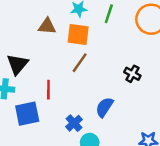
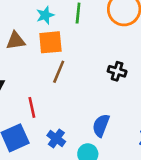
blue semicircle: (104, 107) -> (101, 125), moved
blue cross: (74, 123) -> (56, 138), moved

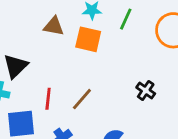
brown line: (59, 72) -> (82, 99), moved

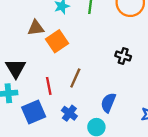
orange square: (88, 39) -> (57, 41), moved, turned -30

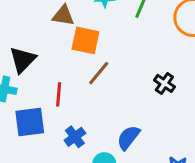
orange square: (57, 41) -> (85, 40), turned 30
brown line: (75, 78) -> (99, 73), moved

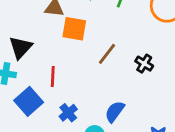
brown line: (99, 73) -> (107, 54), moved
blue square: (30, 122) -> (29, 101), turned -32

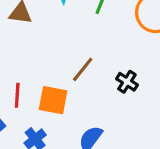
orange square: (74, 29) -> (53, 100), moved

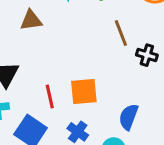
brown line: (83, 69) -> (121, 33), moved, turned -44

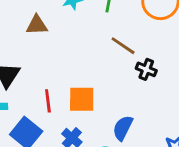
brown line: (121, 33) -> (123, 46), turned -40

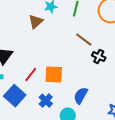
brown triangle: (37, 25) -> (36, 22), moved, turned -42
red line: (48, 101) -> (31, 75), turned 42

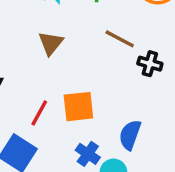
brown triangle: (36, 22) -> (51, 43), moved
blue cross: (46, 101) -> (88, 154), moved

